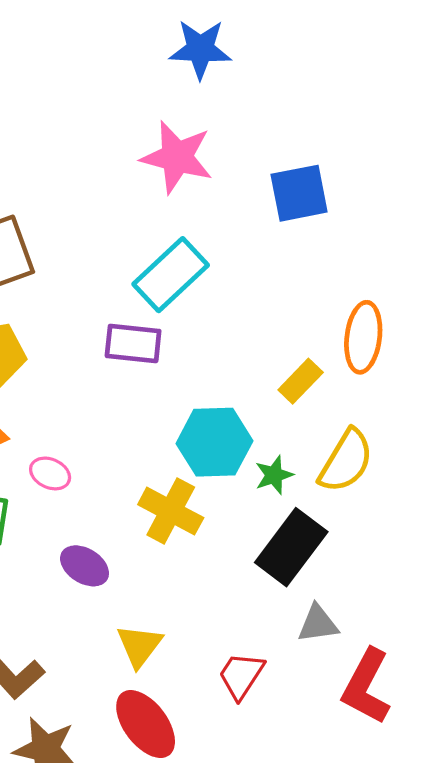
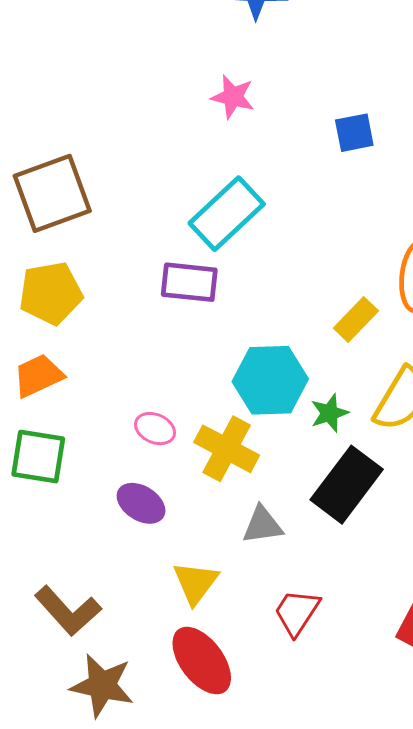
pink star: (177, 157) -> (233, 97), size x0.6
blue square: (299, 193) -> (354, 133), size x0.7
pink ellipse: (50, 473) -> (155, 429), moved
gray triangle: (318, 624) -> (262, 525), moved

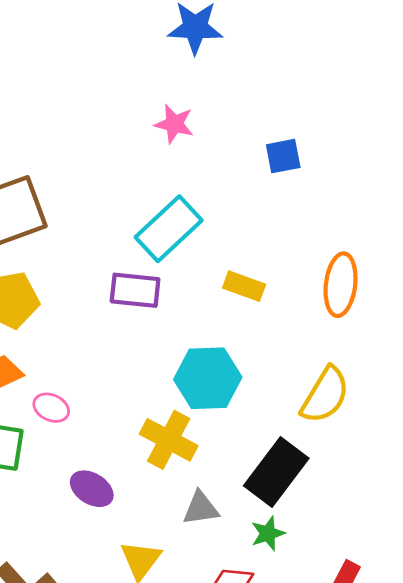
yellow rectangle: (356, 320) -> (244, 286), moved, turned 66
green star: (329, 413) -> (268, 533), moved
pink ellipse: (155, 429) -> (51, 408), moved

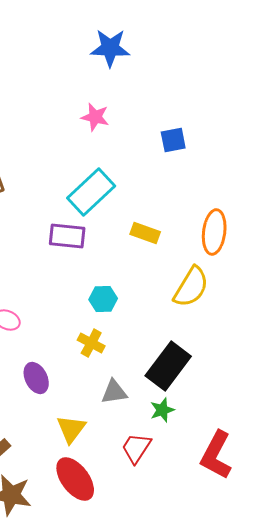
cyan hexagon: (208, 378) -> (103, 299), moved, size x0.6
yellow semicircle: (325, 395) -> (191, 287), moved
yellow cross: (169, 440) -> (91, 343), size x0.7
purple ellipse: (92, 489) -> (36, 378), turned 32

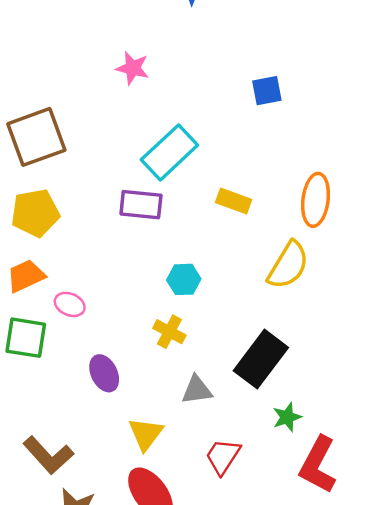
pink star: (95, 117) -> (133, 68), moved
green star: (162, 410) -> (287, 417), moved

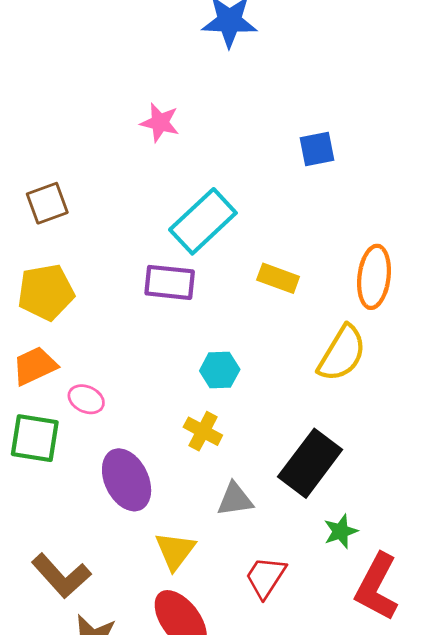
brown square: (36, 137) -> (47, 203), size x0.6
purple ellipse: (104, 373) -> (127, 480), size x1.4

